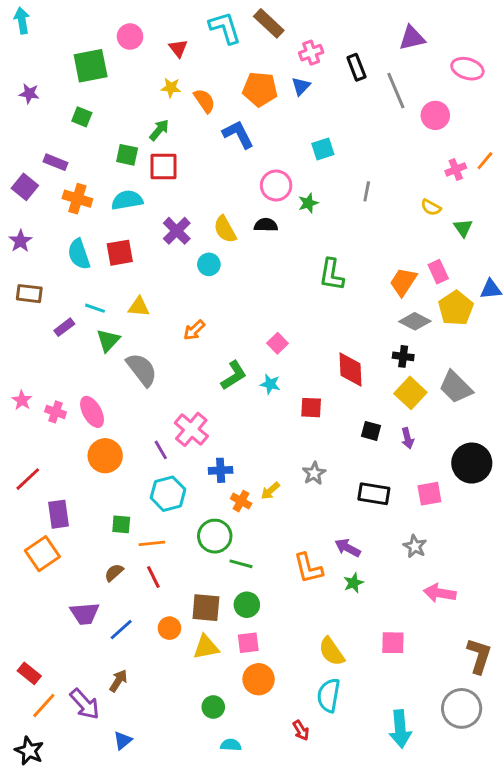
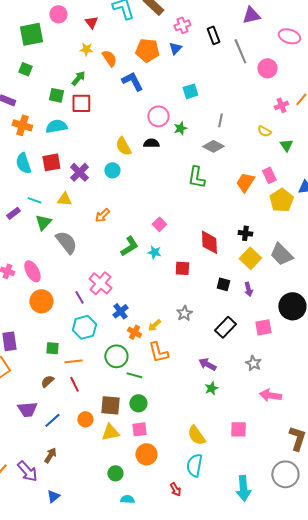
purple cross: (177, 231) -> (79, 172), moved
gray diamond: (415, 321) -> (213, 146), moved
blue cross: (221, 470) -> (120, 311), turned -35
black rectangle: (374, 494) -> (225, 327), turned -55
orange L-shape: (308, 568) -> (158, 352), moved

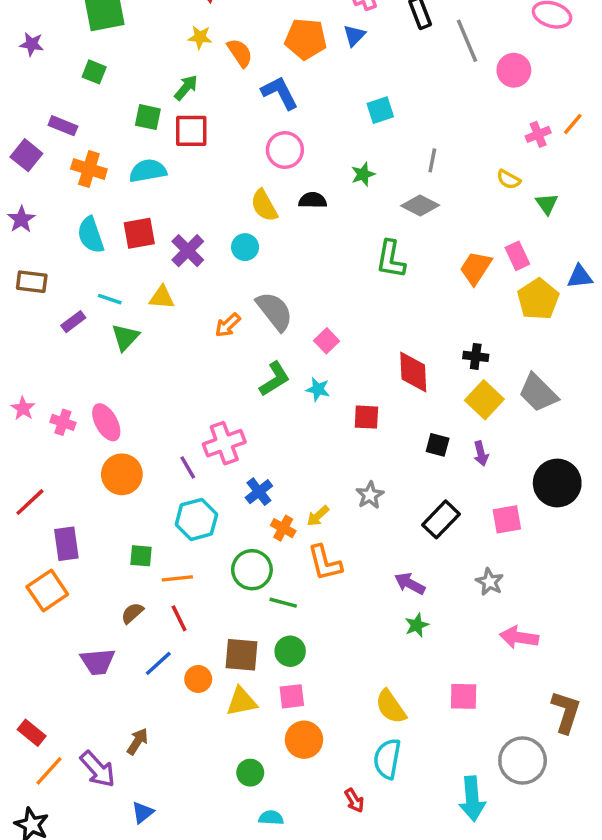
pink circle: (158, 116) -> (285, 150), moved
gray semicircle: (66, 242) -> (274, 311), moved
pink cross: (100, 283) -> (224, 443), turned 30
blue line: (52, 420) -> (158, 663), moved
gray circle: (285, 474) -> (523, 760), moved

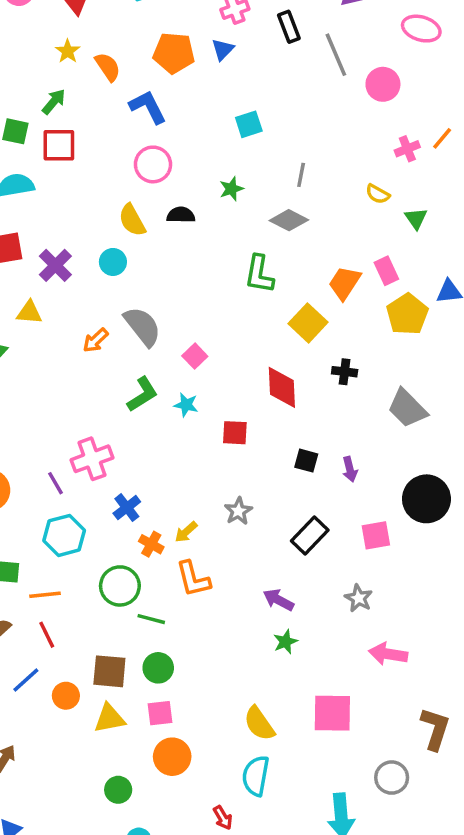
yellow star: (200, 37) -> (68, 51), turned 30
yellow square: (484, 400) -> (308, 323), moved
pink square: (464, 696) -> (332, 713), size x1.4
gray circle: (523, 760) -> (392, 778), size x0.7

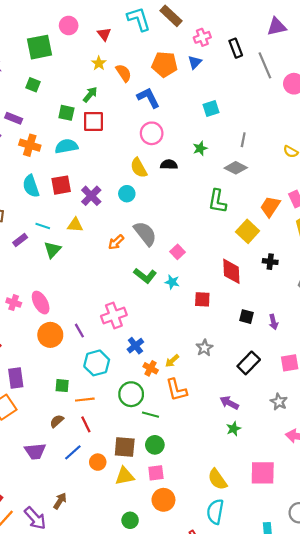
green L-shape: (143, 394) -> (145, 276), turned 70
purple line: (55, 483) -> (79, 331), moved

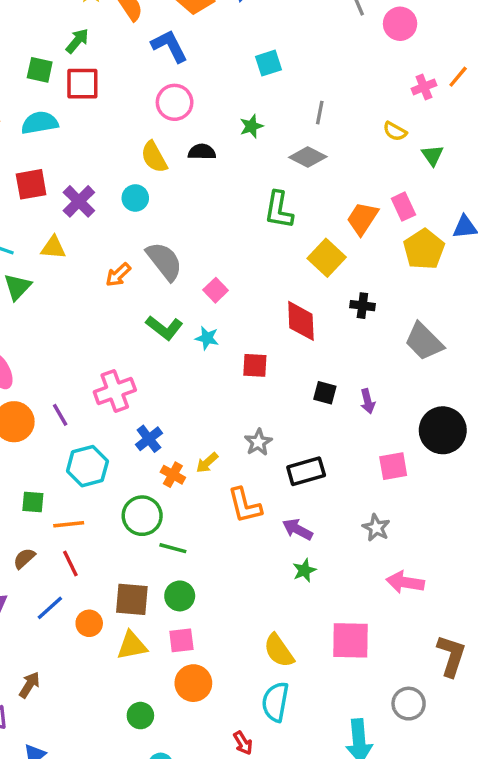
black rectangle: (249, 363) -> (306, 471), moved, turned 30
orange L-shape: (176, 390) -> (245, 505), moved

